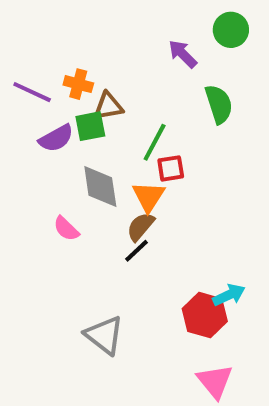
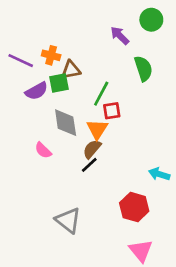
cyan arrow: (229, 295) -> (159, 174), moved, turned -138

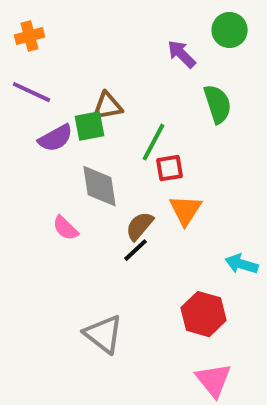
orange cross: (51, 55) -> (29, 36), moved, turned -30
orange triangle: (97, 129) -> (186, 210), moved

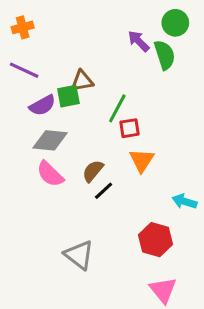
green semicircle: (218, 104) -> (165, 55), moved
gray diamond: (99, 186) -> (50, 140), moved, turned -76
brown semicircle: (140, 226) -> (93, 171), moved
pink semicircle: (65, 228) -> (50, 174), size x1.4

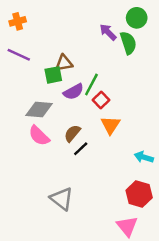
purple semicircle: (42, 105) -> (74, 92), moved
red square: (129, 128) -> (101, 100), turned -35
red hexagon: (155, 240) -> (139, 194), moved

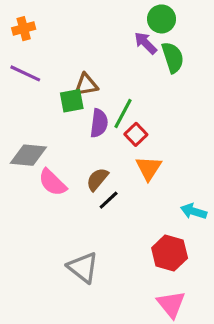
green circle: (137, 18) -> (162, 19), moved
purple semicircle: (74, 92) -> (99, 123), turned -54
gray diamond: (39, 110) -> (28, 155), moved
red hexagon: (139, 194) -> (170, 253), moved

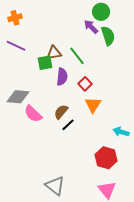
green line: (123, 114) -> (77, 56), moved, turned -66
gray triangle: (83, 267) -> (55, 186), moved

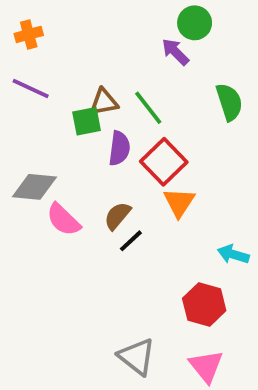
green semicircle: (108, 36) -> (229, 102), moved
red square: (85, 84) -> (164, 162), size x1.6
gray triangle: (55, 186) -> (137, 357), moved

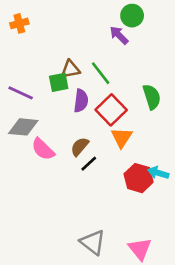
purple line: (31, 88) -> (21, 93), moved
green semicircle: (229, 102) -> (152, 97), moved
red hexagon: (204, 305) -> (139, 178), moved

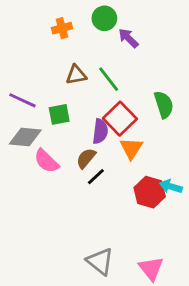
green circle: (132, 16) -> (104, 18), moved
orange cross: (19, 23) -> (62, 28), moved
green square: (59, 82) -> (59, 114), moved
purple semicircle: (81, 101) -> (100, 131), moved

